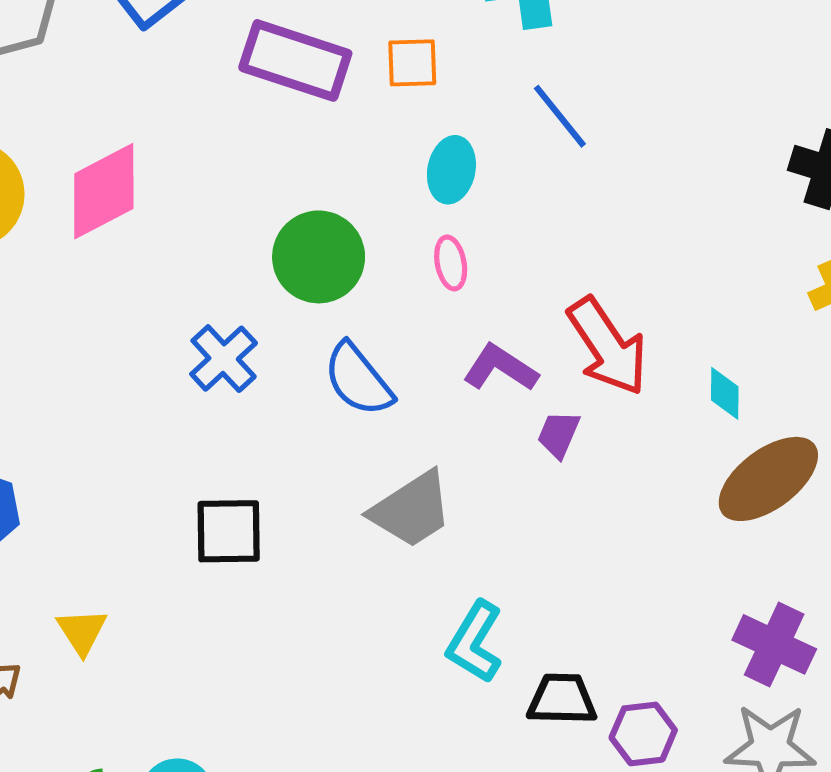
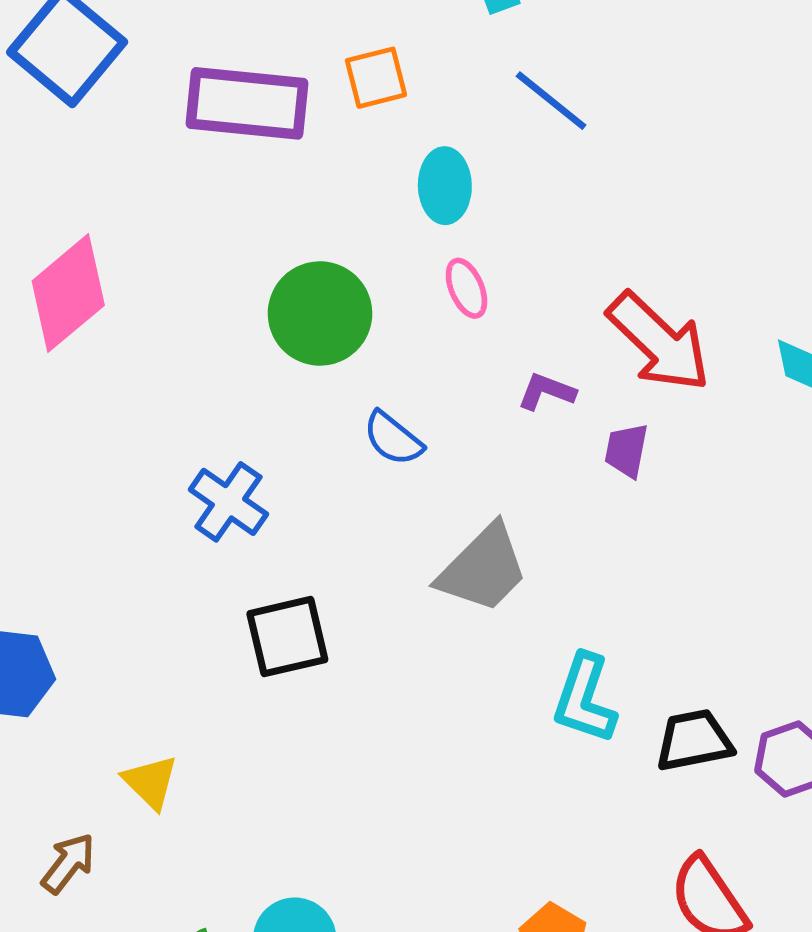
blue cross: (224, 359) -> (228, 502), moved
purple L-shape: (500, 368) -> (547, 391), size x0.7
blue semicircle: (358, 379) -> (393, 438), size x0.7

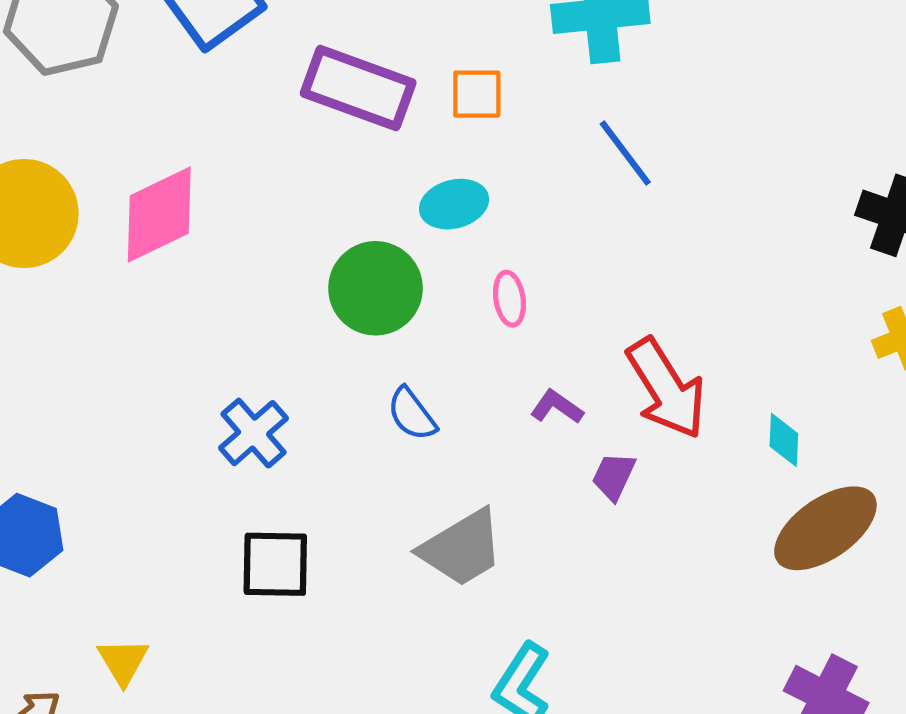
cyan ellipse: (445, 186) -> (454, 204), moved, turned 62

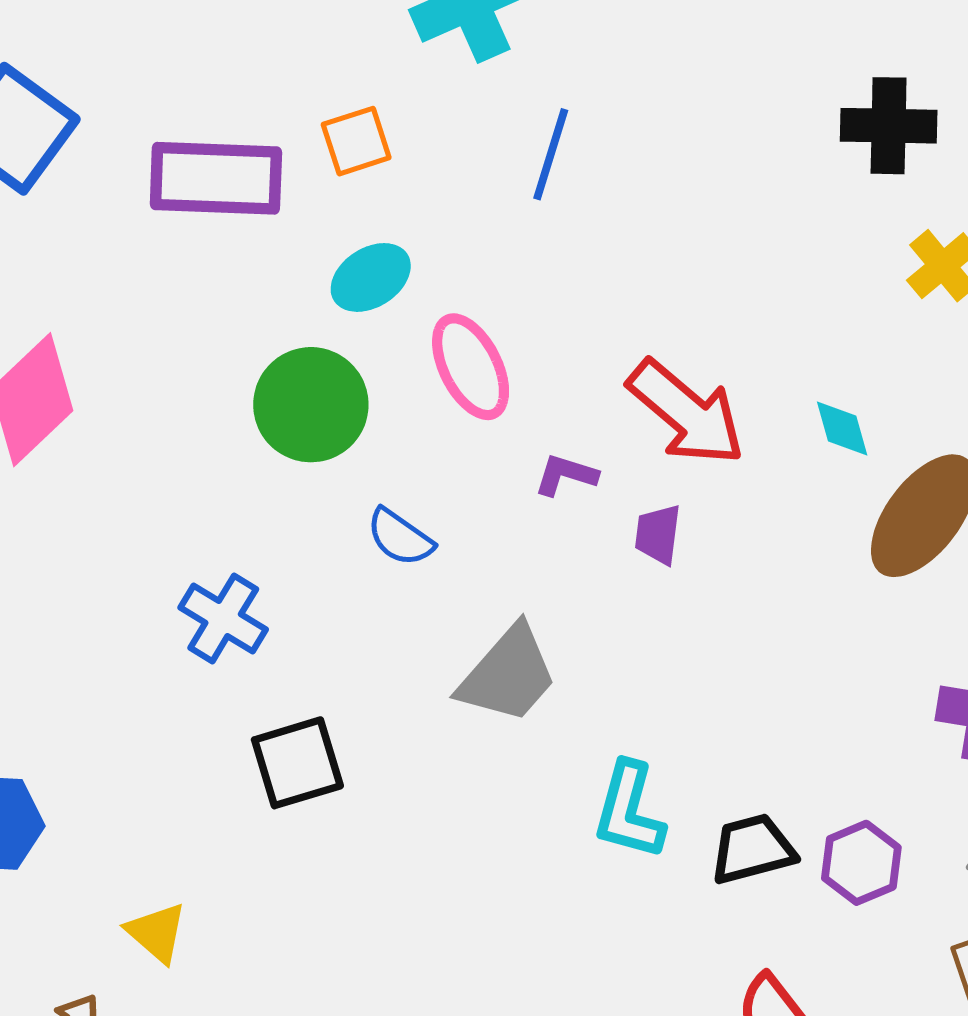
blue line: (625, 153) -> (551, 154), turned 72
pink ellipse: (509, 299) -> (471, 367), size x1.6

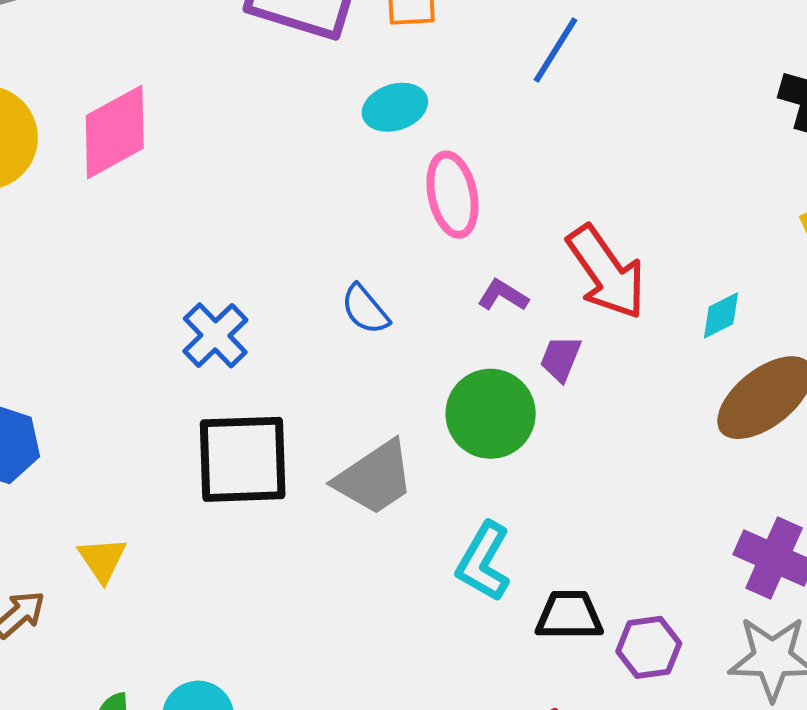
green circle: (311, 405) -> (491, 414), moved
cyan diamond: (842, 428) -> (721, 315), turned 64
gray trapezoid: (508, 674) -> (375, 478), moved
black square: (297, 763) -> (243, 459), size x1.4

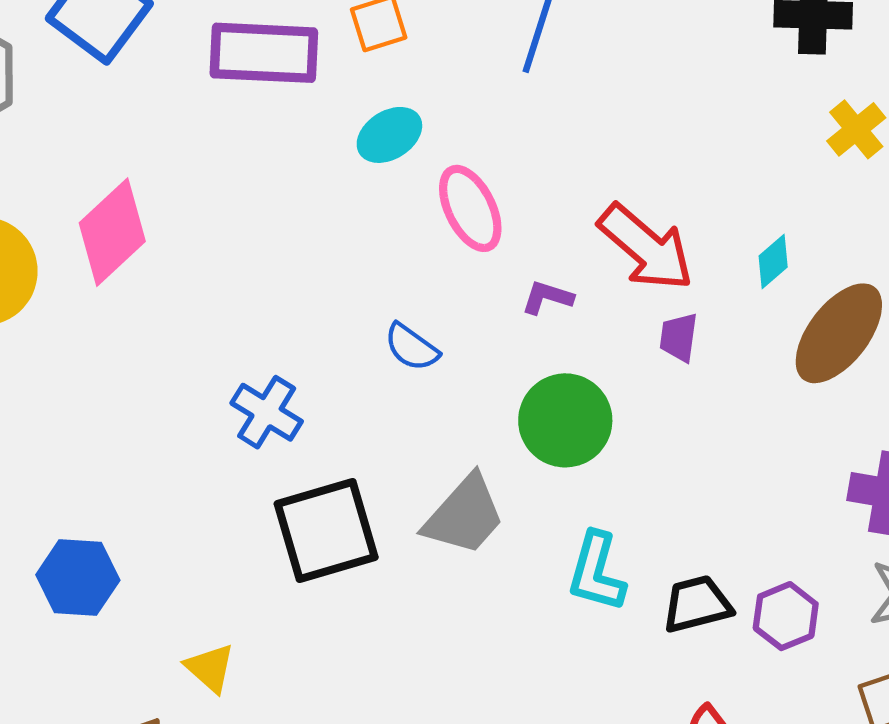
purple trapezoid: (561, 359) -> (679, 337), moved

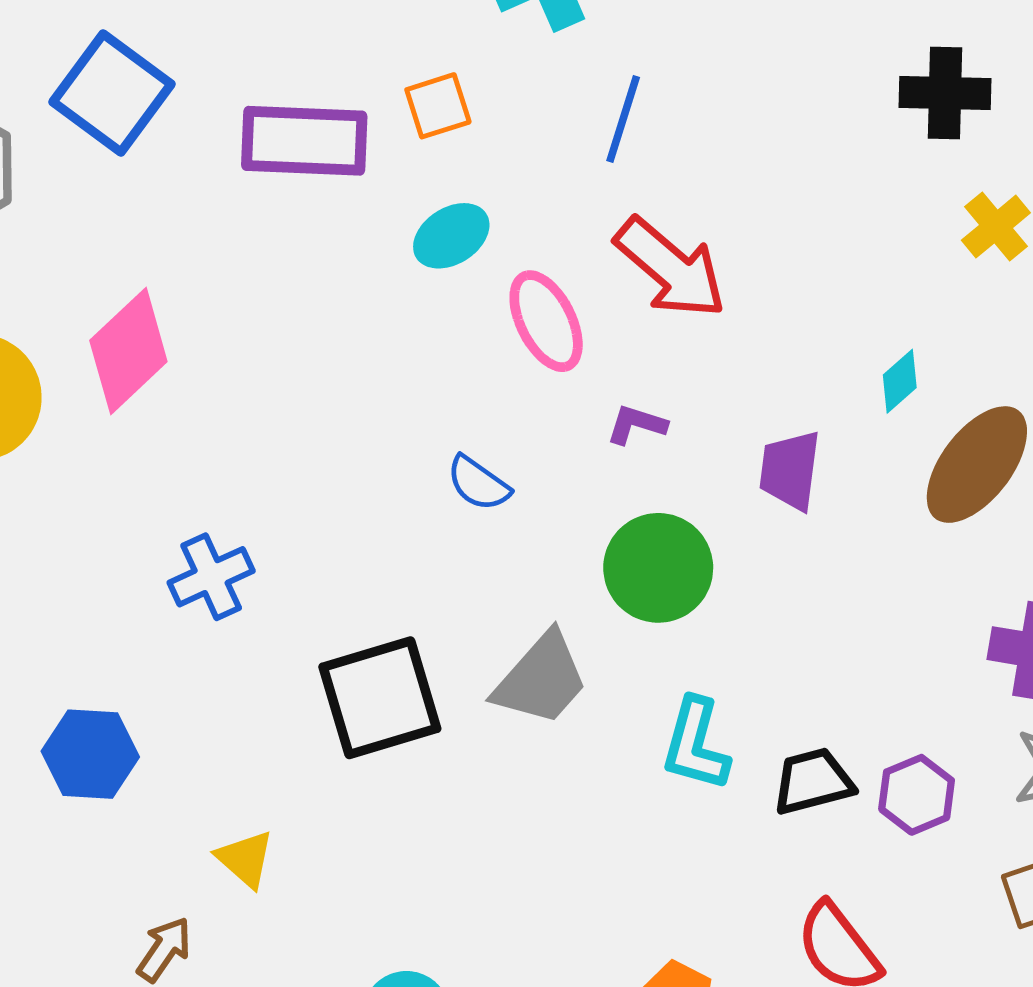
red arrow: (646, 247) -> (671, 268), moved
purple trapezoid: (679, 337) -> (790, 470), size x1.4
blue cross: (267, 412) -> (211, 577), moved, turned 34

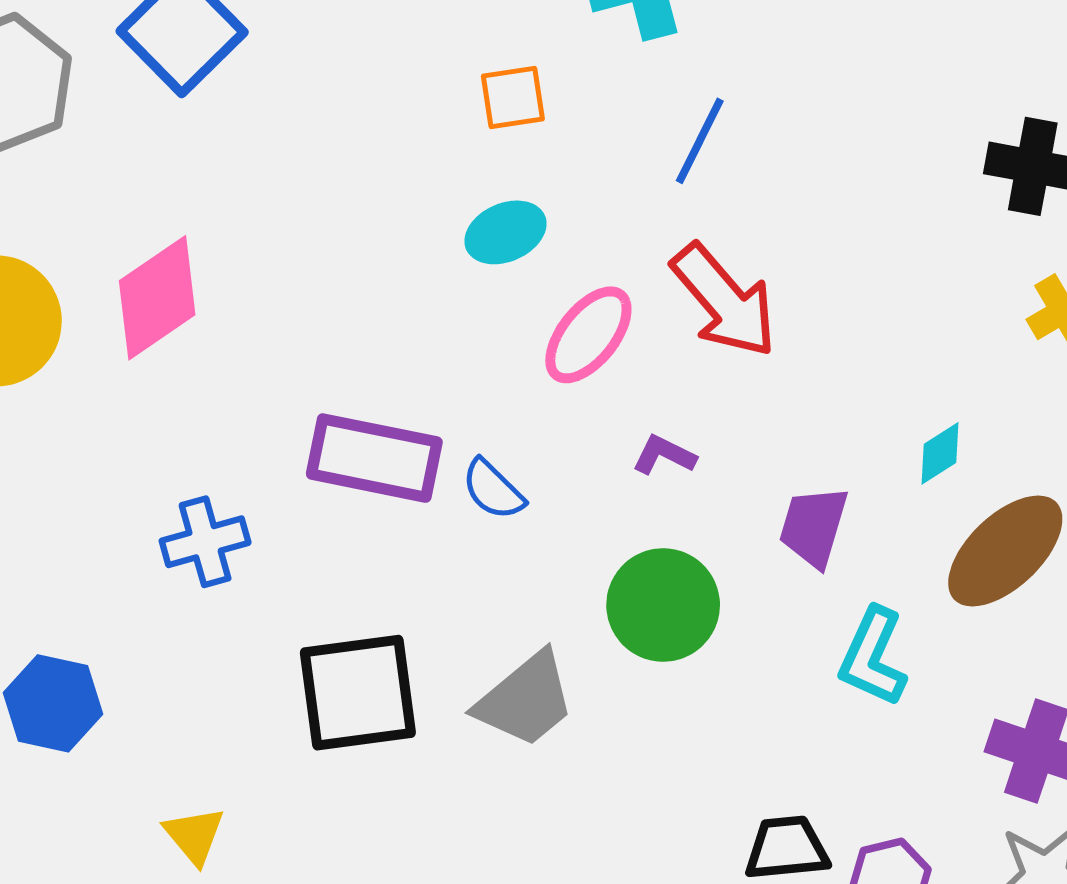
purple rectangle: (304, 141) -> (374, 458), moved
pink ellipse: (546, 321) -> (588, 335), turned 56
cyan L-shape: (696, 744) -> (873, 657), moved

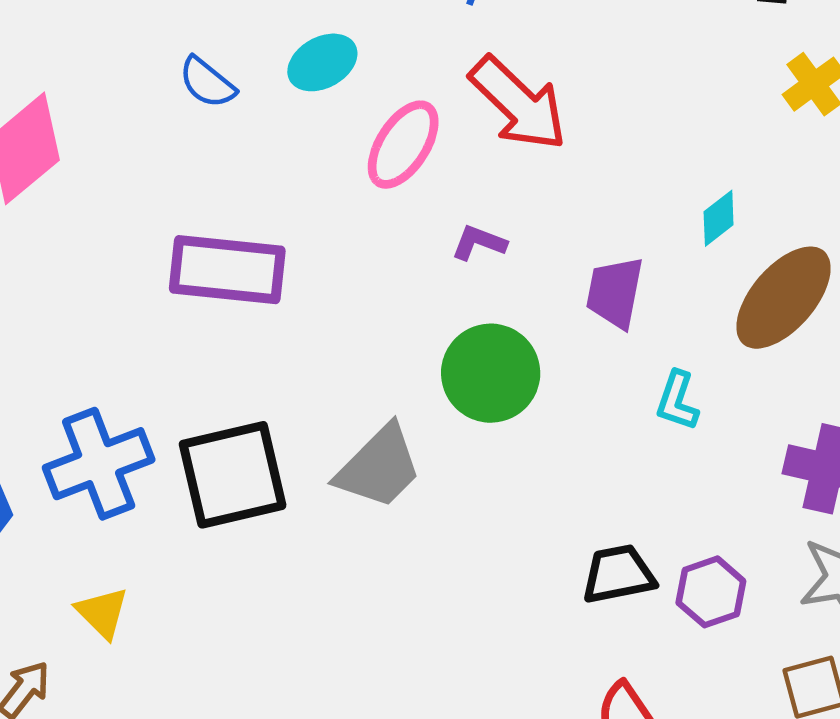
blue semicircle: (493, 490) -> (207, 83), moved
blue cross: (205, 542) -> (99, 464), moved, size x1.4
cyan L-shape: (873, 657) -> (677, 401), size x0.7

